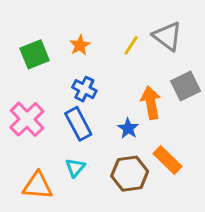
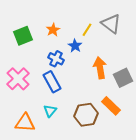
gray square: (186, 86) -> (123, 78), moved
blue star: (128, 128) -> (75, 46), moved

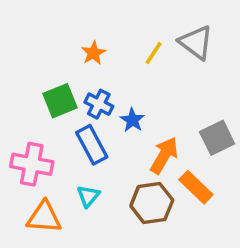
green square: (23, 36) -> (60, 101), moved
blue star: (75, 46) -> (132, 120), moved
orange arrow: (100, 68) -> (164, 155), moved, turned 40
pink cross: (18, 79) -> (32, 164), moved, turned -35

